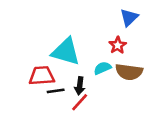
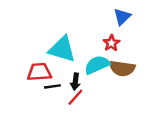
cyan semicircle: (102, 68) -> (97, 65), size x1.5

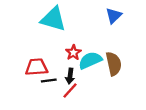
red star: (111, 43) -> (73, 53), moved
cyan triangle: (62, 49) -> (53, 19), moved
brown semicircle: (122, 68) -> (114, 64), turned -110

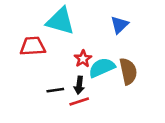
blue triangle: (114, 16) -> (119, 25), moved
red trapezoid: (37, 67) -> (33, 46), moved
red line: (70, 91) -> (79, 101), turned 30

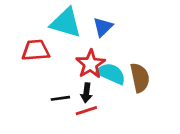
blue triangle: (119, 25) -> (103, 27), moved
red star: (83, 59) -> (90, 64), size x1.5
cyan semicircle: (102, 68) -> (111, 74), turned 48

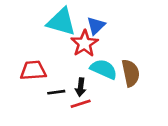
red trapezoid: (36, 50) -> (33, 70), moved
red star: (90, 64) -> (84, 44), moved

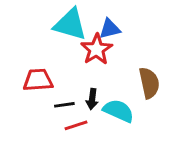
blue triangle: (96, 26) -> (110, 29), turned 30
cyan semicircle: (104, 69) -> (118, 111), moved
red line: (81, 104) -> (76, 125), moved

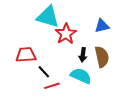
blue triangle: (110, 29) -> (102, 26), moved
black arrow: (92, 99) -> (83, 55), moved
black line: (64, 105) -> (44, 72), turned 56

